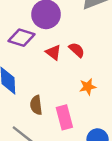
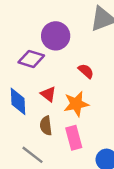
red triangle: (53, 52) -> (48, 94), moved
orange star: (88, 87) -> (76, 104), moved, size x1.5

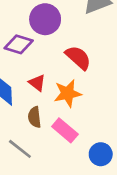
red semicircle: (86, 71) -> (78, 58), size x1.5
pink rectangle: (74, 138) -> (65, 130), turned -35

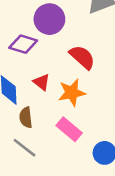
brown semicircle: (35, 117) -> (26, 118), moved

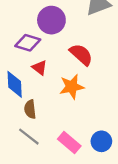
red triangle: (42, 82) -> (40, 68), moved
pink rectangle: (69, 129) -> (69, 143), moved

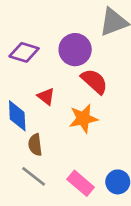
purple circle: (51, 20) -> (75, 50), moved
purple diamond: (28, 43) -> (24, 52), moved

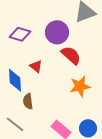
orange star: (83, 119) -> (80, 86), moved
gray line: (34, 176) -> (15, 124), moved

